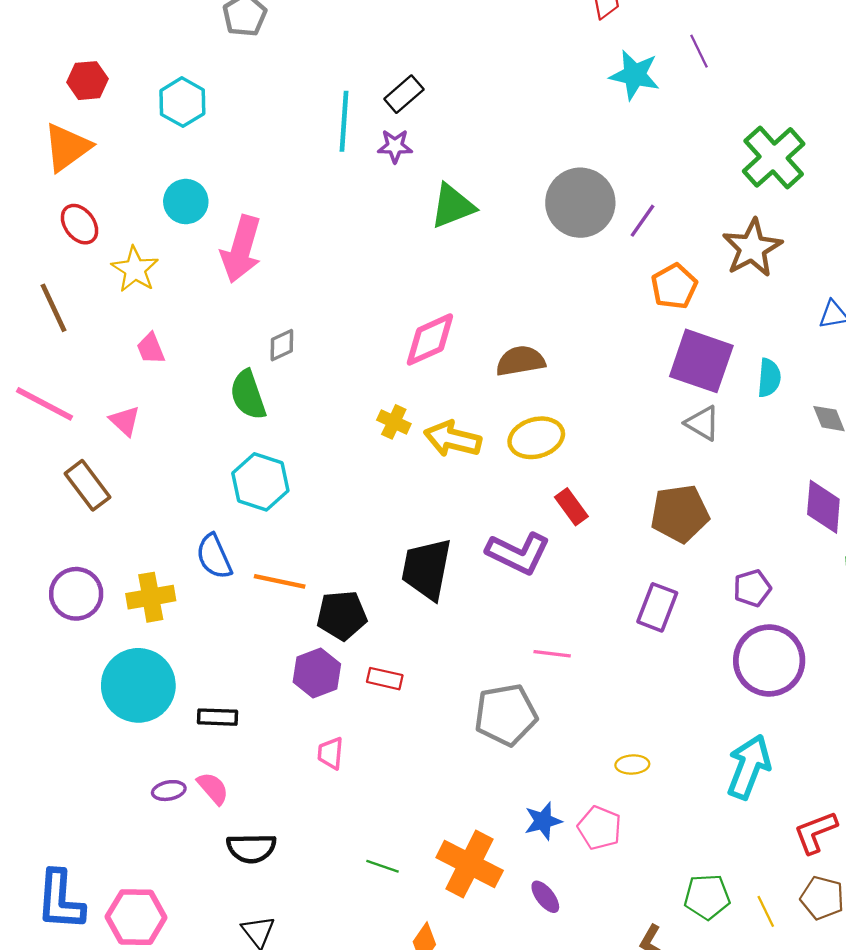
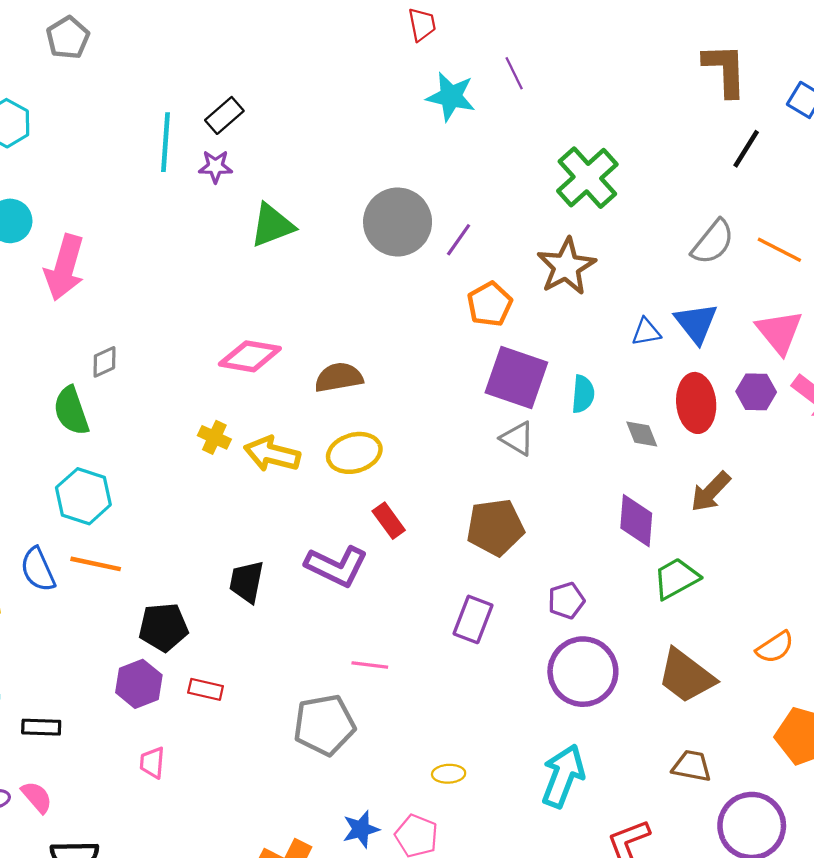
pink diamond: (430, 339) -> (250, 356), turned 34
black trapezoid: (427, 569) -> (247, 582), size x0.7
orange line: (280, 581) -> (96, 564), moved

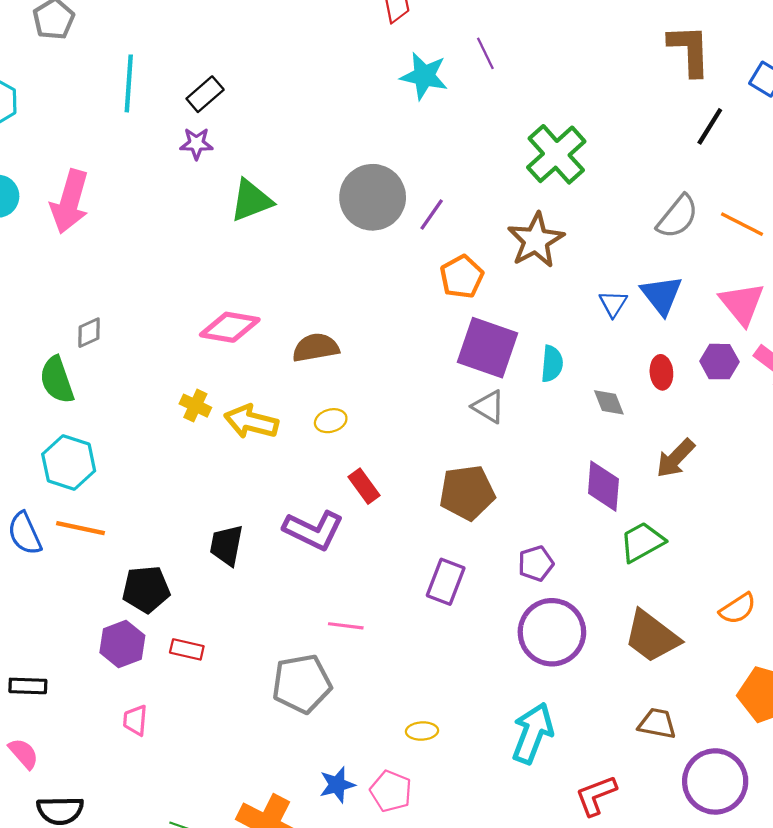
cyan line: (166, 142) -> (129, 83), moved
pink arrow: (65, 268) -> (70, 202), moved
blue triangle: (646, 332) -> (613, 304), turned -48
red ellipse: (696, 403) -> (661, 372), size x0.6
yellow ellipse: (354, 453) -> (331, 421), size x0.6

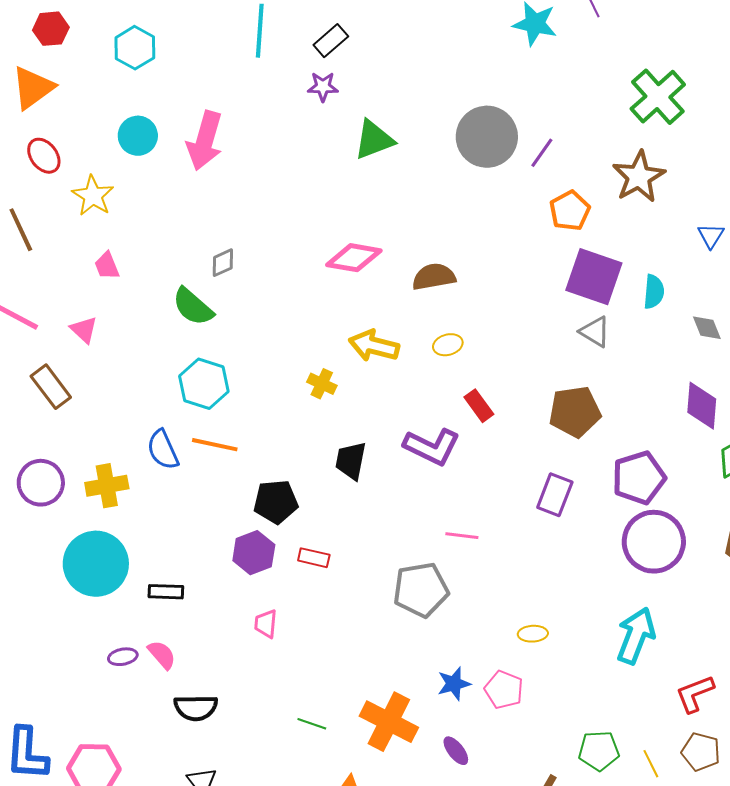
green semicircle: (57, 380) -> (193, 307), turned -30
yellow cross: (195, 406) -> (322, 384), moved
purple pentagon: (536, 563) -> (639, 478), size x1.6

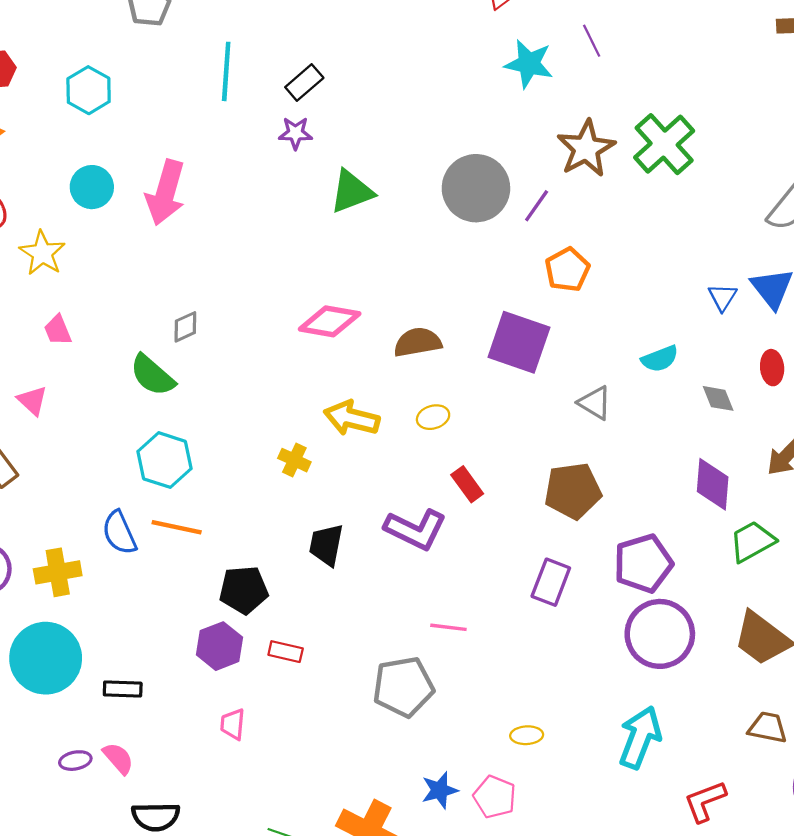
brown star: (639, 177) -> (586, 149), moved
purple square: (594, 277) -> (519, 342), moved
cyan semicircle: (654, 292) -> (660, 359), turned 64

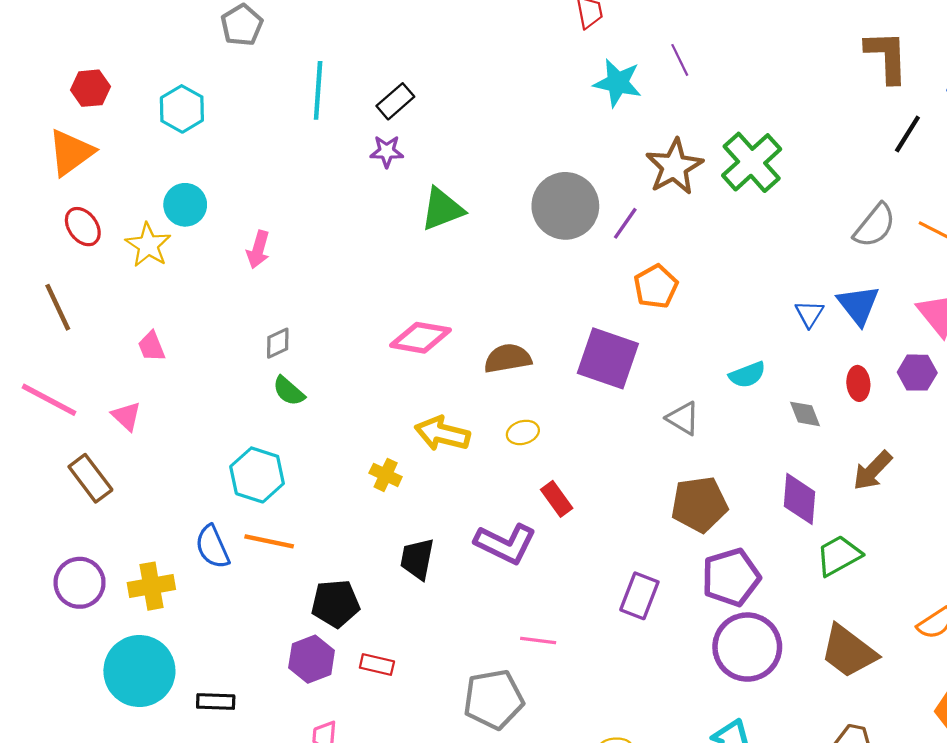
pink arrow: (166, 193) -> (258, 249), moved, size x0.6
yellow star: (42, 253) -> (148, 245), moved
green semicircle: (152, 375) -> (289, 391), moved, size x0.7
brown pentagon: (573, 491) -> (699, 504), moved

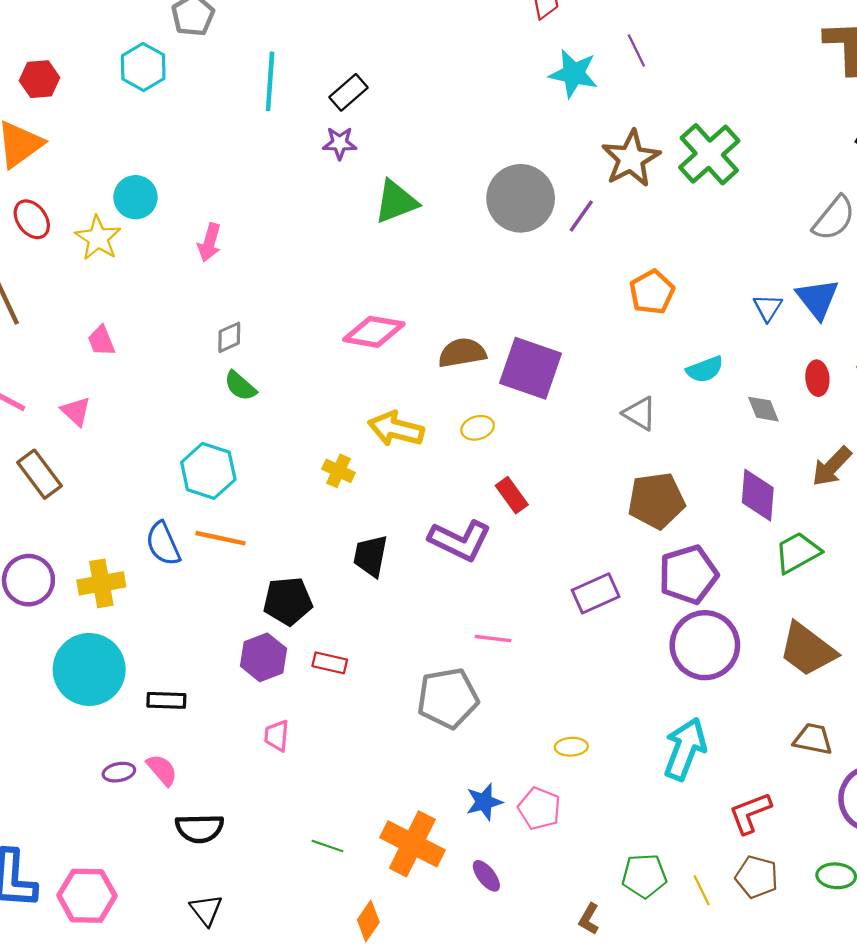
cyan hexagon: (182, 109) -> (143, 67), moved
orange pentagon: (656, 286) -> (652, 292), moved
purple square: (608, 358) -> (531, 368), moved
purple rectangle: (639, 596) -> (596, 593), turned 45

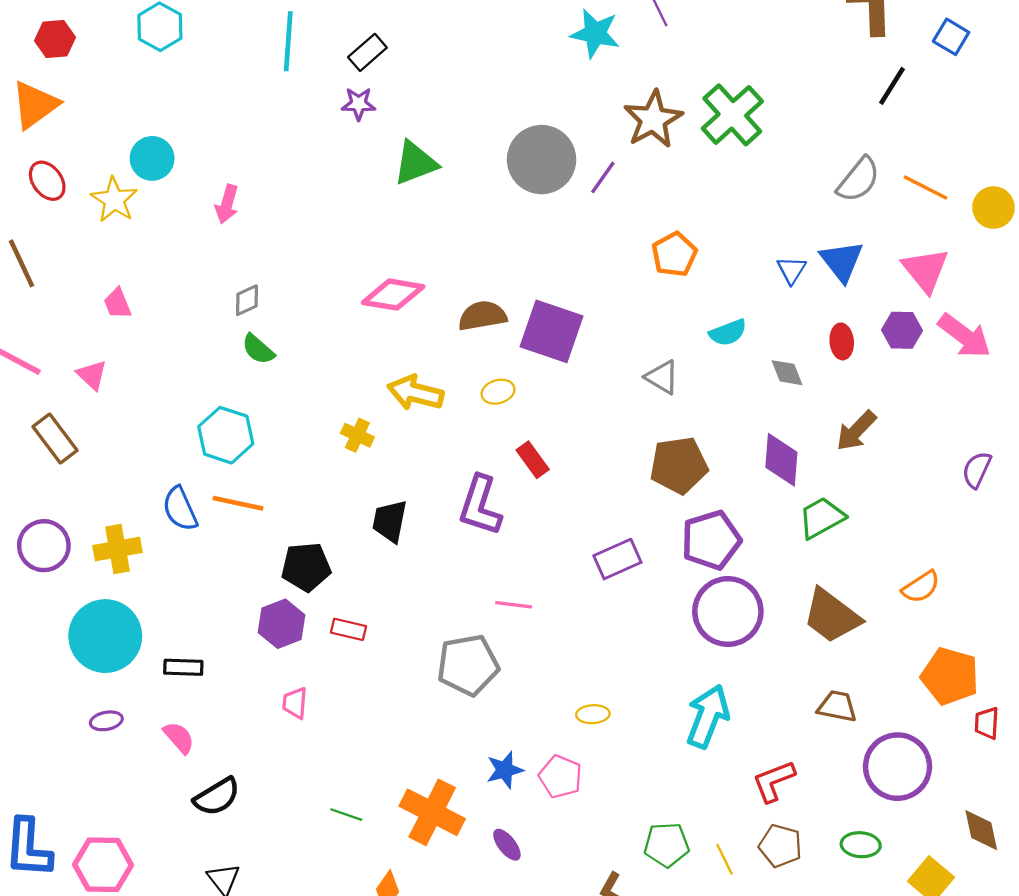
purple L-shape: (460, 540) -> (480, 505), turned 82
purple ellipse: (119, 772) -> (106, 721), moved
black semicircle: (199, 828) -> (217, 797), turned -30

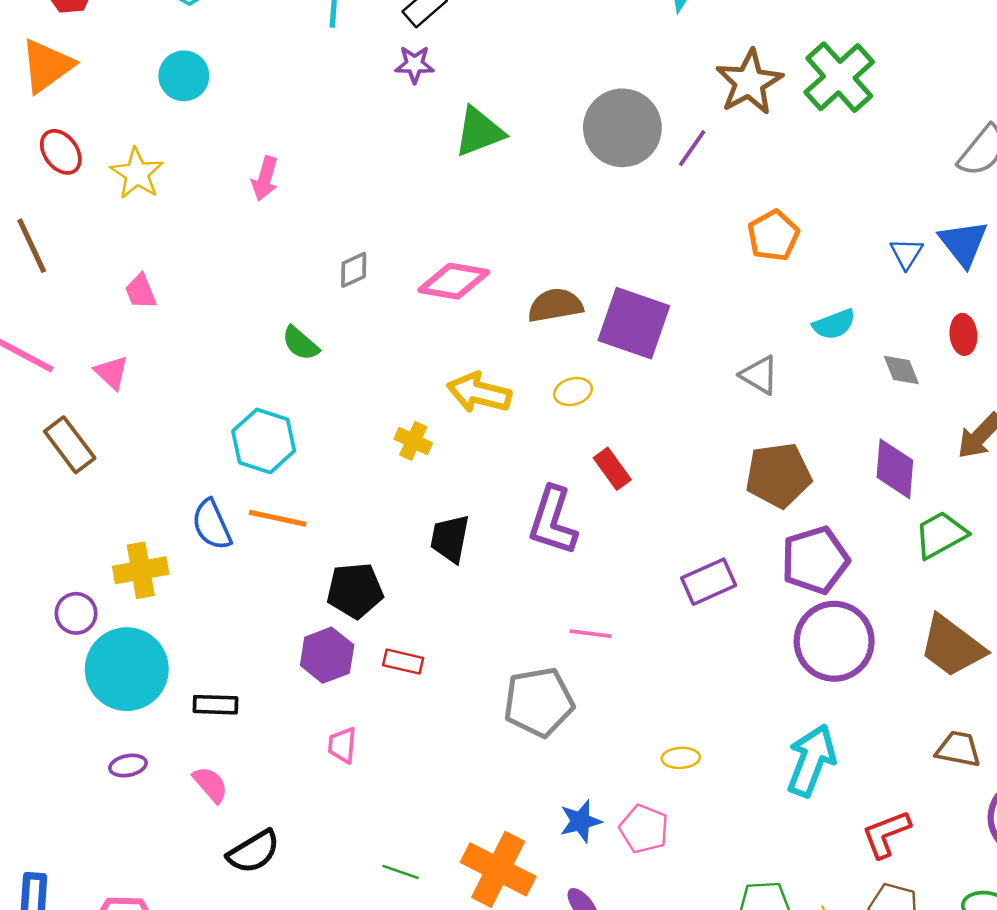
cyan circle: (152, 158) -> (184, 76), moved
gray diamond: (247, 300) -> (354, 270), moved
purple circle: (44, 546) -> (76, 613), moved, size x0.7

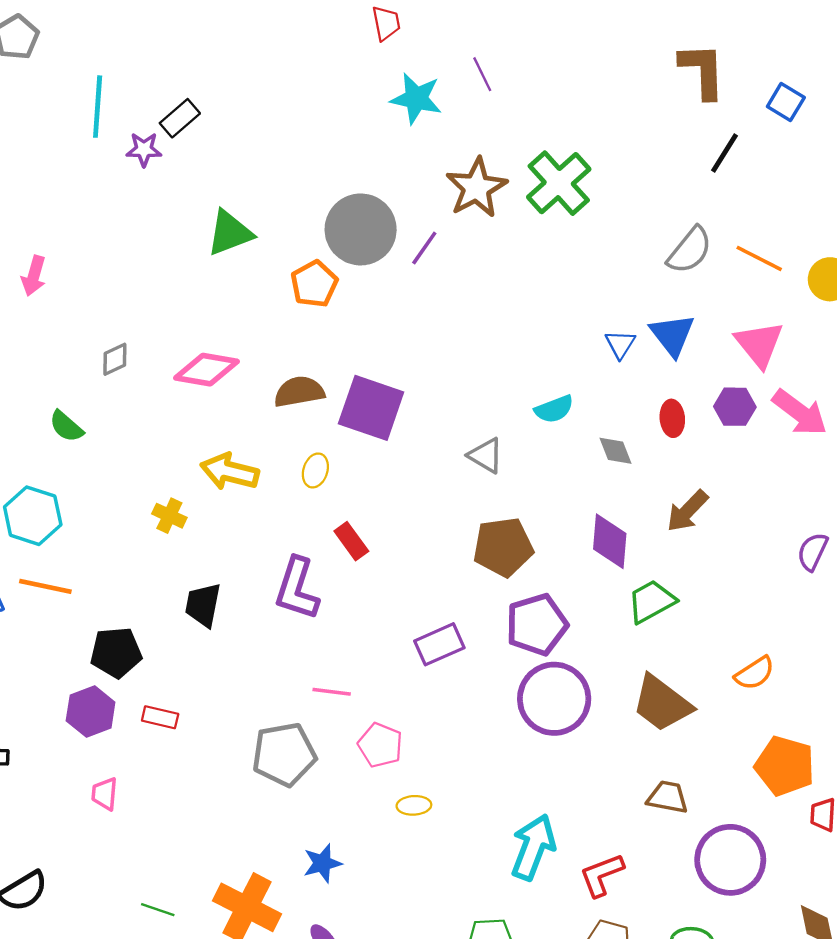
purple star: (415, 64) -> (144, 149), moved
orange pentagon: (773, 236) -> (314, 284), moved
yellow ellipse: (573, 392) -> (315, 470), turned -56
cyan arrow: (811, 760) -> (533, 847), moved
pink pentagon: (644, 829) -> (380, 745), moved

